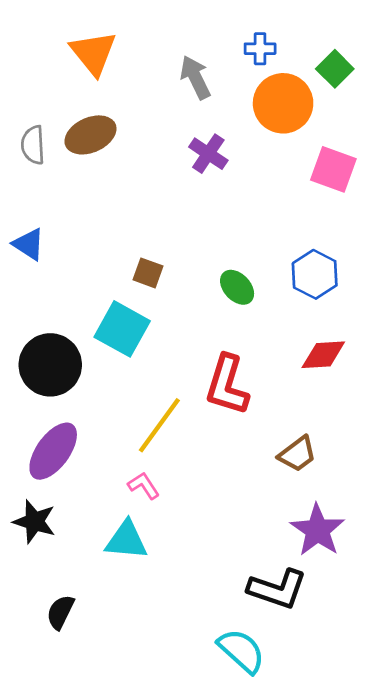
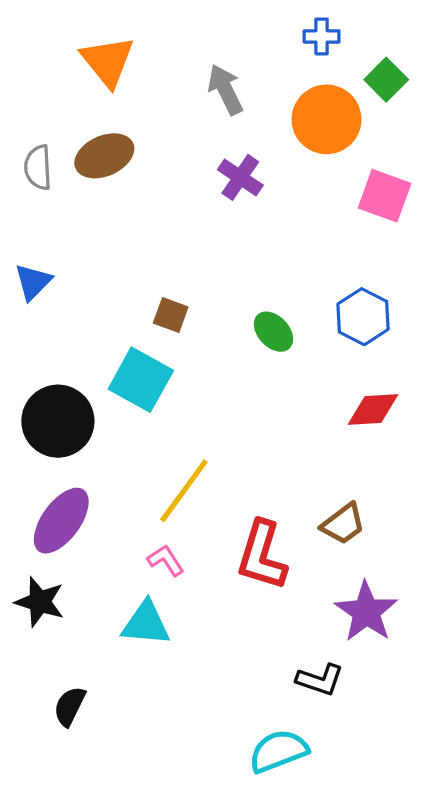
blue cross: (260, 49) -> (322, 36), moved
blue triangle: (29, 244) -> (33, 282), turned 42
red L-shape: (227, 385) -> (262, 555), moved
black L-shape: (277, 589) -> (320, 680), size x0.7
cyan semicircle: (241, 651) -> (278, 751), turned -63

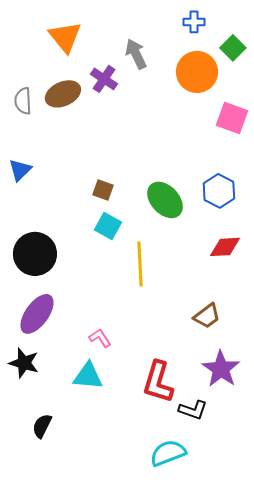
purple cross: (240, 177) -> (104, 79), moved
green ellipse: (273, 332) -> (165, 200), size x1.5
cyan square: (141, 380) -> (108, 226), moved, size x0.7
yellow line: (184, 491) -> (140, 264), moved, turned -39
red L-shape: (262, 555) -> (158, 382), moved

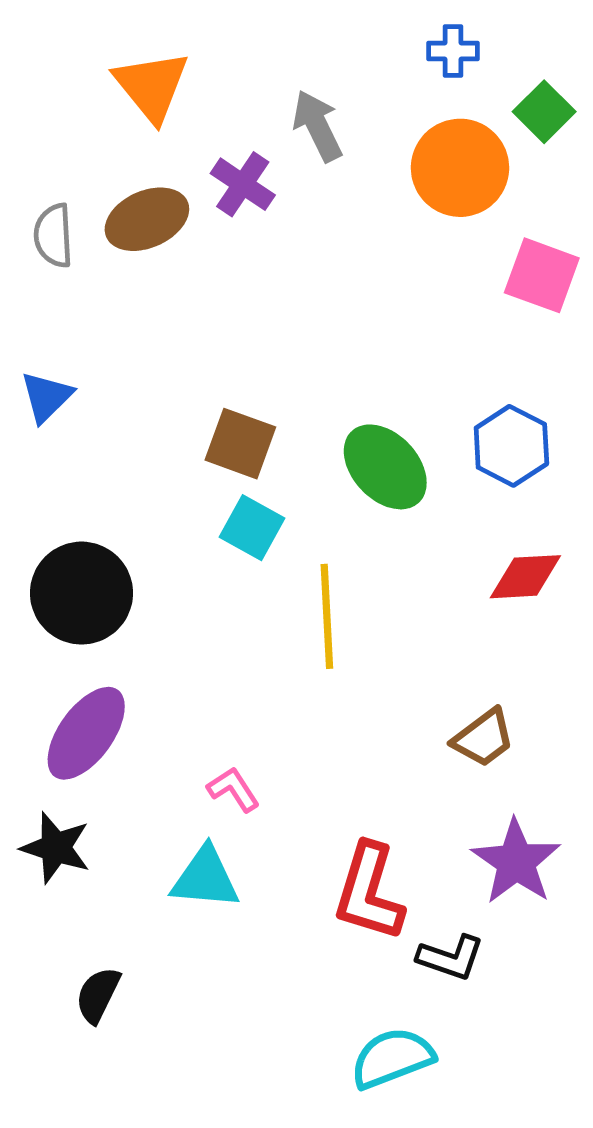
brown square: (103, 190) -> (240, 444), size x1.4

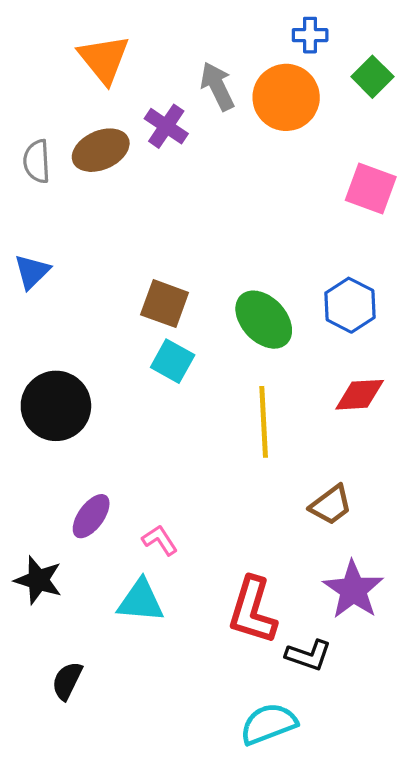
orange circle: (460, 168) -> (286, 97), moved
yellow line: (327, 616) -> (264, 422), moved
purple ellipse: (86, 733) -> (91, 516), moved, size x0.7

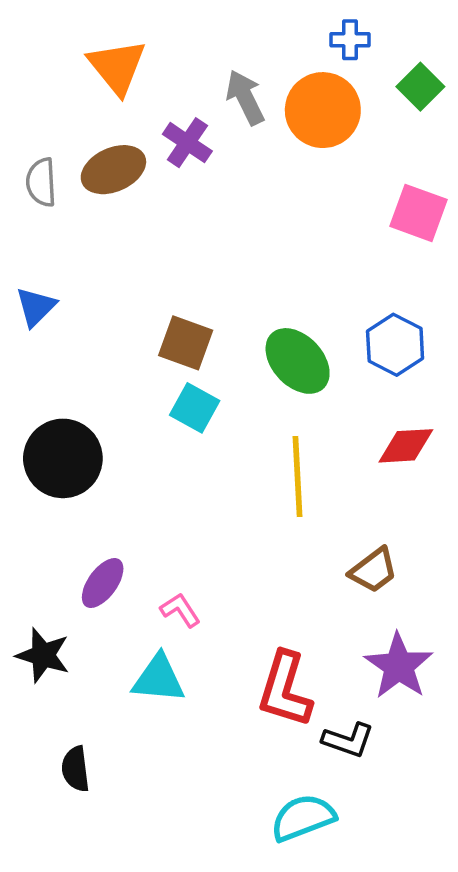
black semicircle: (67, 681) -> (76, 769), turned -33

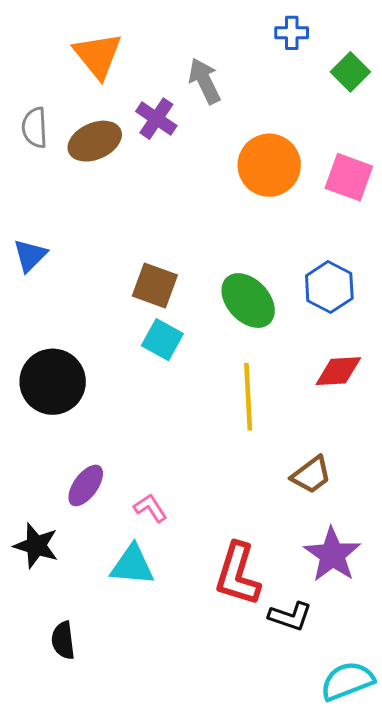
orange circle: (323, 110) -> (269, 165), moved
gray semicircle: (41, 182) -> (35, 128), moved
cyan semicircle: (303, 818) -> (347, 681), moved

